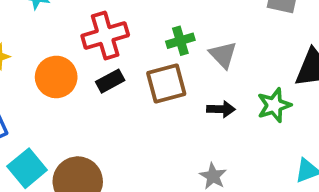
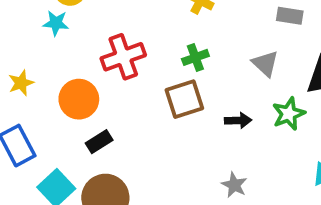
gray triangle: (223, 55) -> (265, 64), moved
black rectangle: (110, 81) -> (99, 142), moved

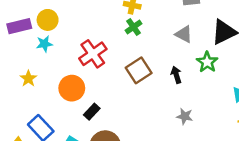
green cross: (195, 57) -> (134, 27), moved
yellow star: (21, 83) -> (28, 79), moved
black arrow: (238, 120) -> (176, 75), turned -91

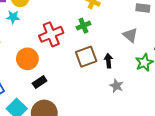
green cross: (134, 27) -> (83, 26), moved
black arrow: (176, 75) -> (108, 61), moved
gray star: (185, 116) -> (116, 86), moved

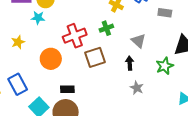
gray triangle: (130, 35) -> (138, 41), moved
brown square: (86, 57) -> (95, 57), moved
black rectangle: (40, 82) -> (67, 89), moved, turned 32

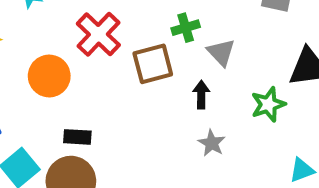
green cross: (106, 28) -> (186, 28), moved
red cross: (75, 36) -> (98, 34), turned -30
brown square: (95, 57) -> (153, 64), moved

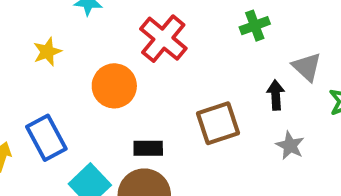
gray triangle: (221, 52) -> (307, 67), moved
brown square: (153, 64) -> (218, 123), moved

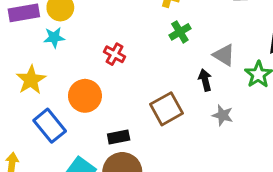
red cross: (163, 39) -> (115, 54), size x0.6
yellow star: (47, 52) -> (31, 80), size x1.4
blue rectangle: (46, 138) -> (50, 126), moved

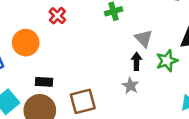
black arrow: (205, 80) -> (136, 61), moved
brown square: (166, 109) -> (83, 101), moved

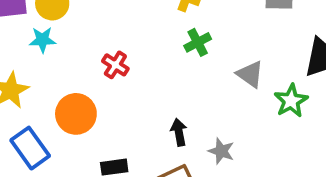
black arrow: (136, 61) -> (179, 132), moved
gray star: (130, 86) -> (221, 151), moved

